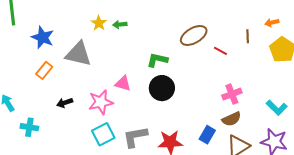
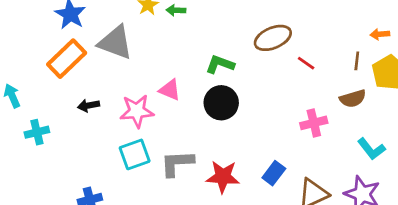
brown line: (248, 36) -> (357, 61), moved
orange rectangle: (44, 70) -> (67, 59), size x1.6
brown semicircle: (231, 119) -> (353, 99), moved
cyan cross: (29, 127) -> (37, 132), turned -30

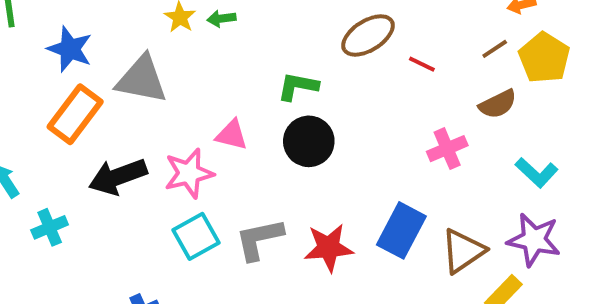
brown line: (357, 61) -> (495, 49), turned 60
black arrow: (88, 105) -> (118, 177), size x1.8
blue rectangle: (274, 173) -> (401, 230), size x1.5

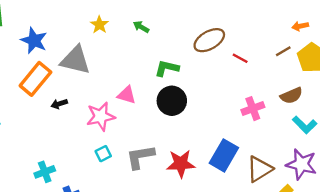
green arrow: (221, 19) -> (141, 27), moved, turned 35
brown semicircle: (498, 104) -> (291, 96), moved
black arrow: (118, 177) -> (59, 104), moved, size x0.5
cyan cross: (50, 227) -> (45, 172), moved
cyan square: (196, 236) -> (103, 154), size x0.6

